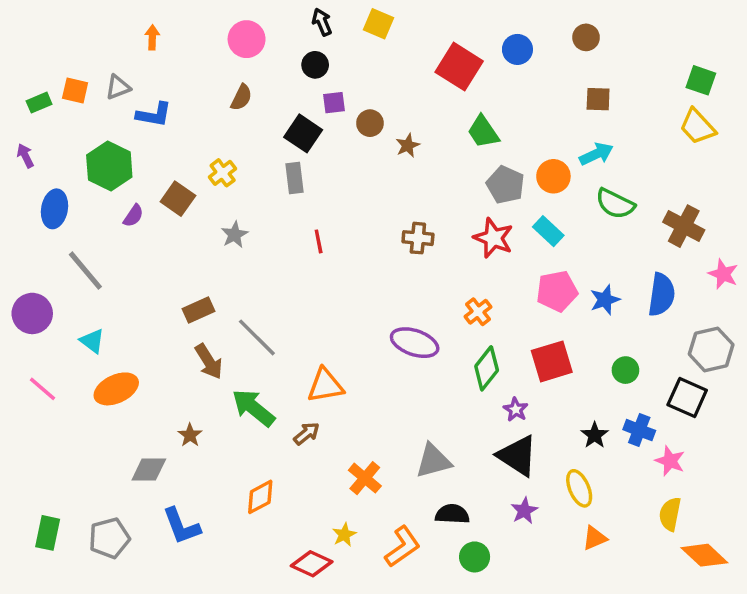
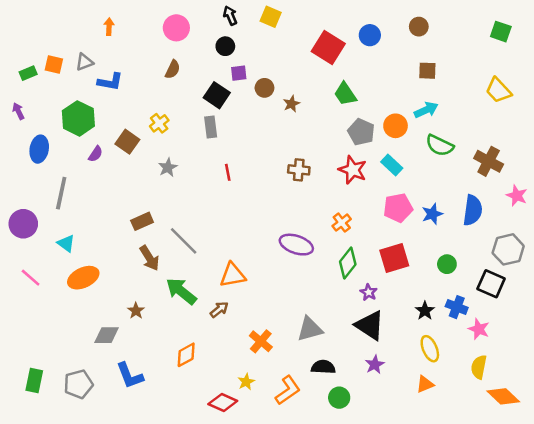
green square: (701, 80) -> (501, 32), moved
gray line: (85, 271) -> (61, 193), turned 52
yellow ellipse: (579, 488) -> (430, 349), moved

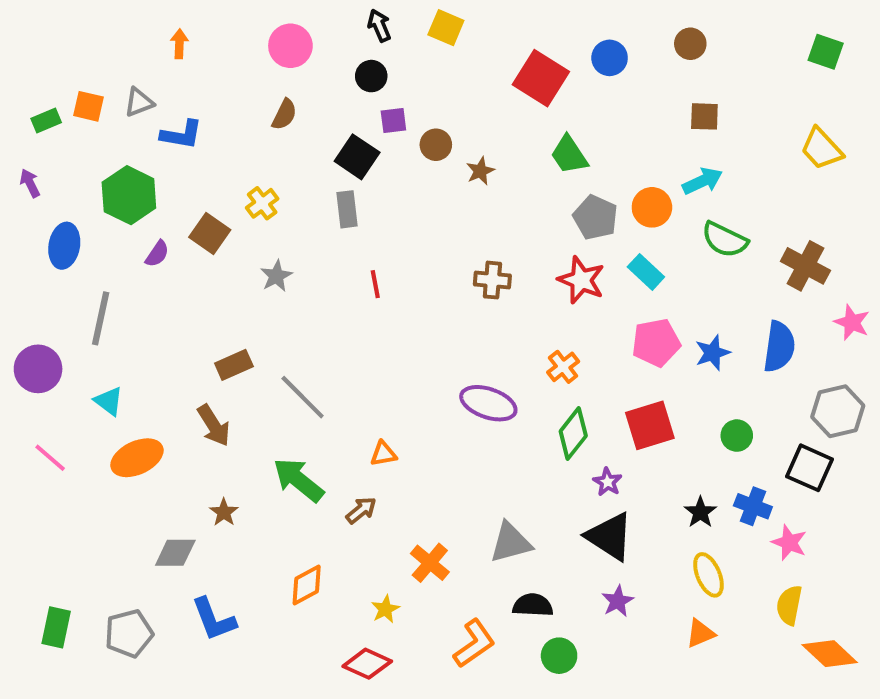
brown arrow: (149, 258) -> (214, 425), moved
orange triangle: (233, 275) -> (383, 454), size x0.6
yellow star: (246, 382) -> (385, 609), moved

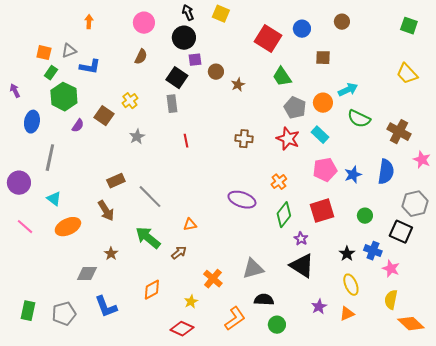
black circle: (371, 76) -> (184, 38), size x1.5
brown square: (704, 116) -> (323, 58), moved
green rectangle: (46, 120) -> (51, 73), moved, turned -32
purple star: (618, 601) -> (319, 307), moved

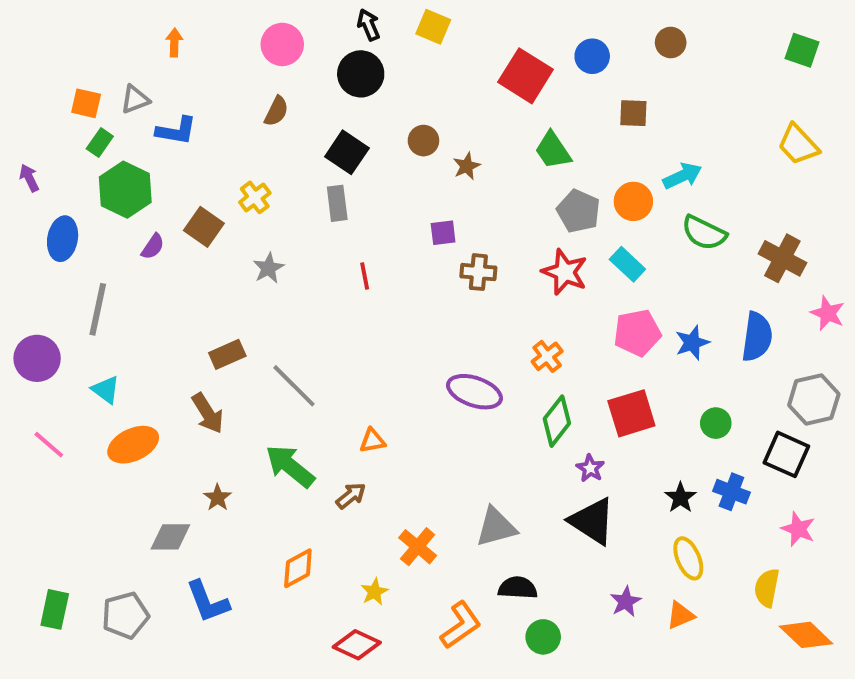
purple square: (195, 60) -> (443, 233), moved
pink star: (391, 269) -> (798, 529), moved

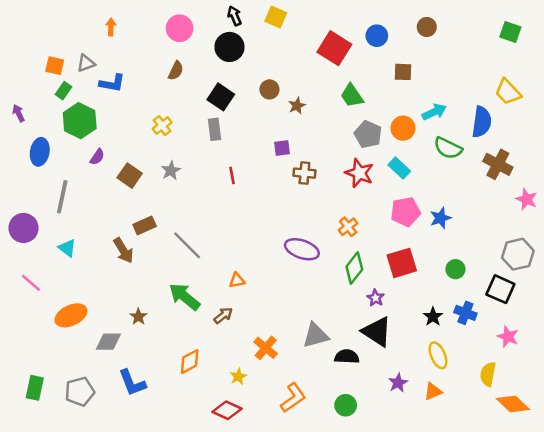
brown square: (204, 227) -> (130, 176), moved
blue semicircle: (757, 337) -> (482, 122), moved
brown arrow: (208, 413) -> (123, 250), moved
orange ellipse: (133, 445) -> (71, 315), moved
black semicircle: (518, 588) -> (347, 357), moved

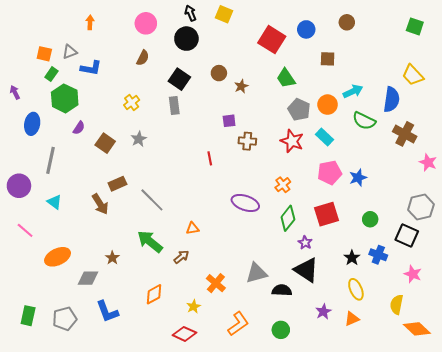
red line: (232, 176) -> (210, 158), moved

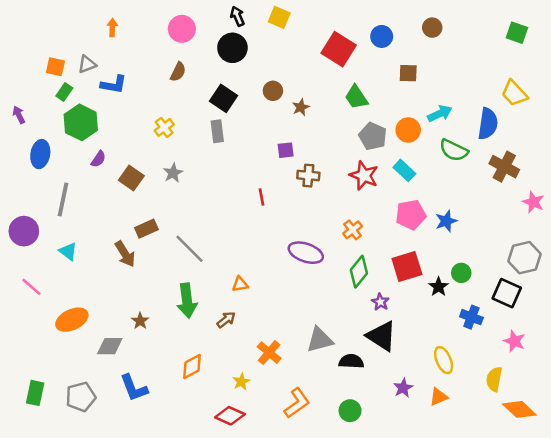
green arrow: (150, 242) -> (187, 301), turned -136
black star: (352, 258) -> (439, 287), moved

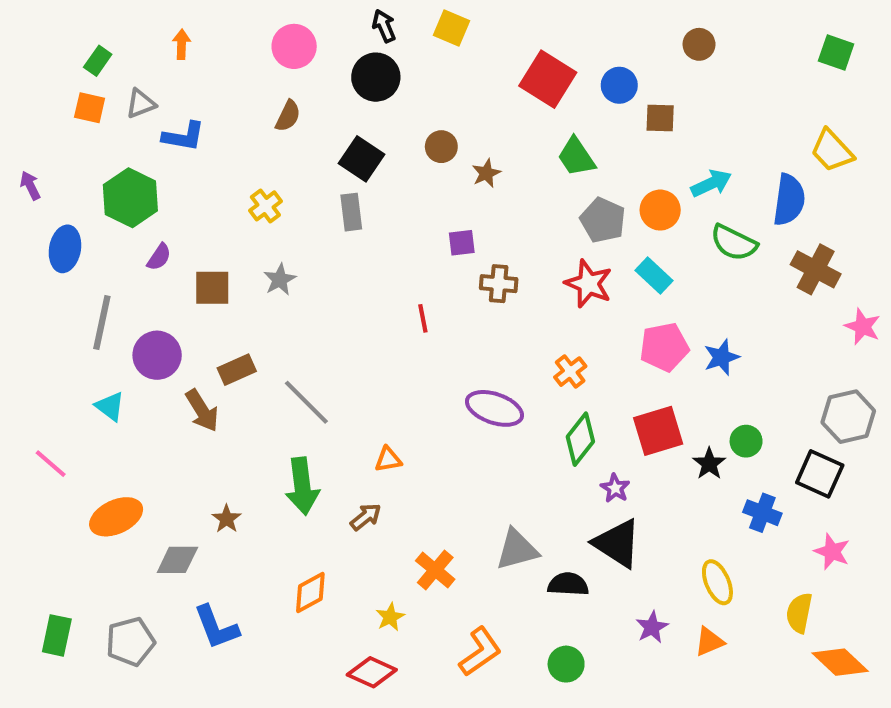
blue circle: (382, 36) -> (619, 85), moved
green rectangle: (64, 92) -> (98, 61), moved
brown square: (131, 178) -> (212, 288), turned -35
purple circle: (24, 231) -> (157, 355), moved

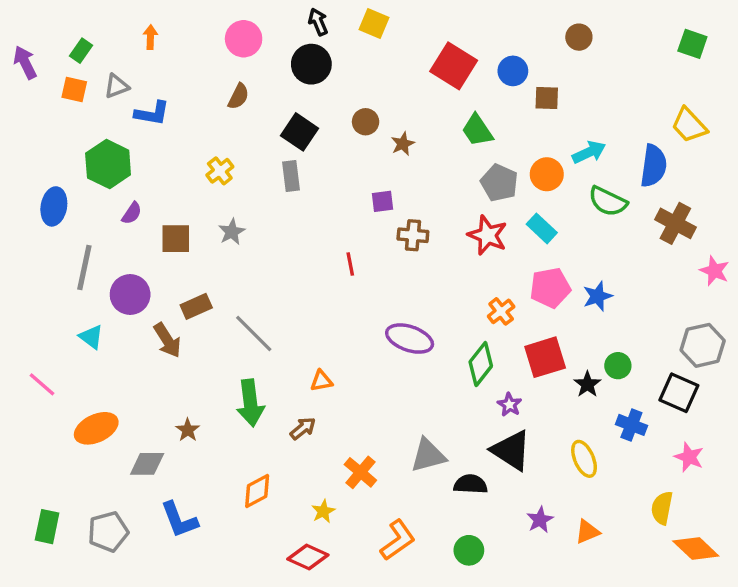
purple arrow: (30, 185) -> (25, 62), moved, size x1.4
orange cross: (570, 372) -> (501, 311), moved
yellow ellipse: (717, 582) -> (584, 459), moved

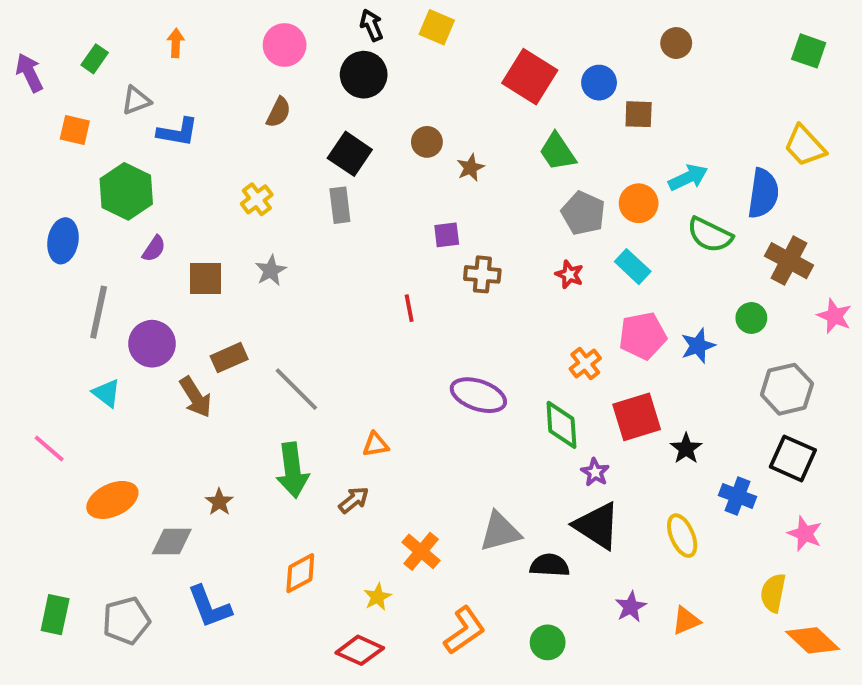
orange square: (74, 90) -> (75, 130), moved
red star: (487, 235) -> (569, 274), size x0.6
gray hexagon: (703, 345) -> (787, 389), moved
green diamond: (481, 364) -> (561, 425), turned -42
green circle: (618, 366) -> (751, 318), moved

